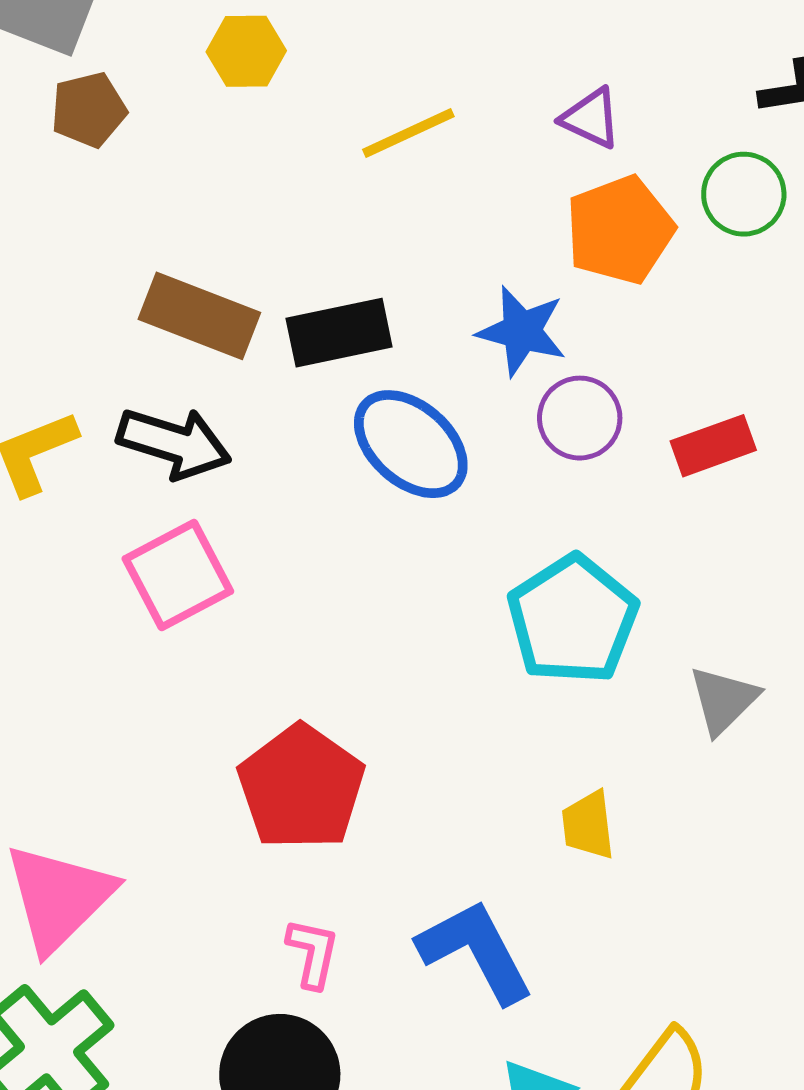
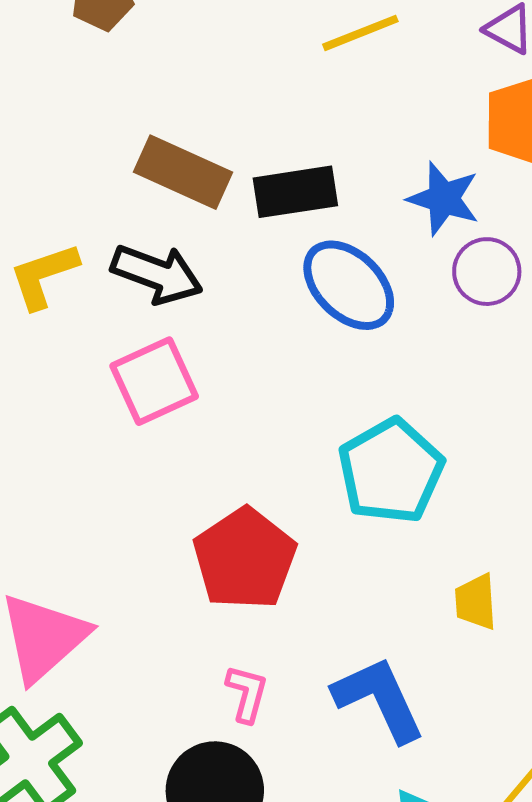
cyan pentagon: (573, 620) -> (391, 471), moved

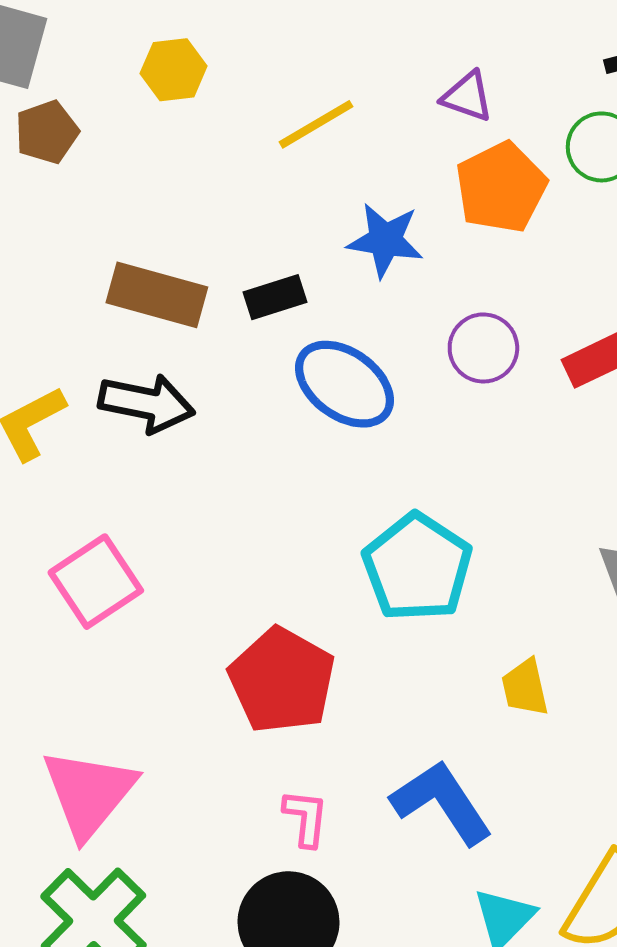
black rectangle: (295, 192) -> (275, 297), size x0.7
blue star: (444, 199) -> (385, 240), moved
pink square: (154, 381) -> (96, 582), moved

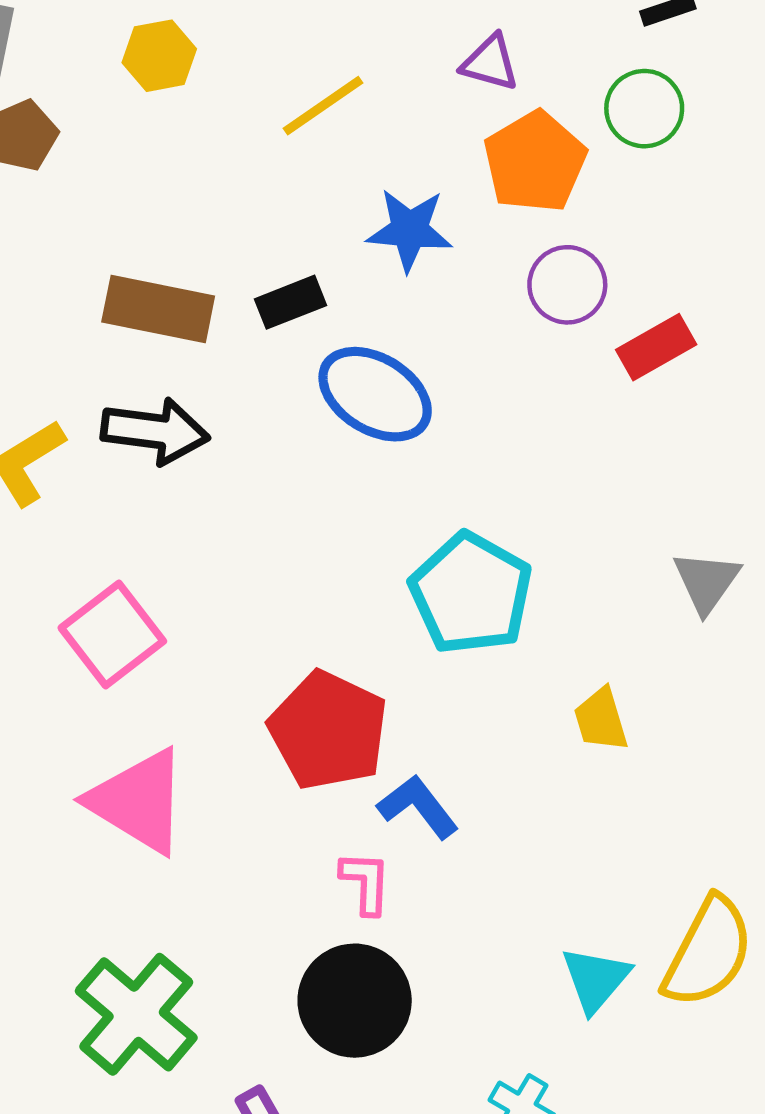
purple circle: (483, 348) -> (567, 285), moved
pink triangle: (89, 793) -> (138, 801), moved, turned -34
blue L-shape: (442, 802) -> (418, 807), moved, size x0.7

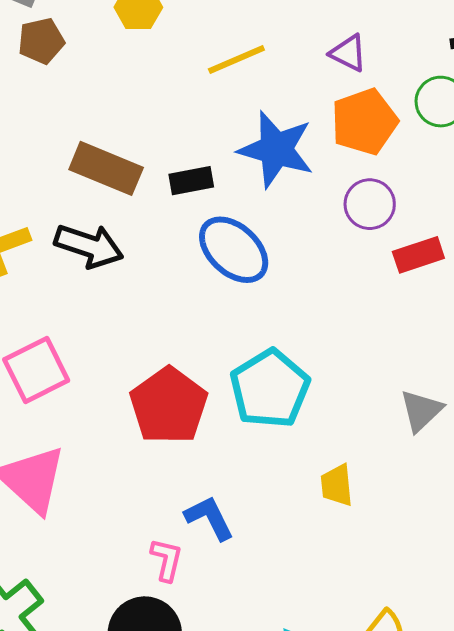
blue star: (409, 230) -> (276, 149), size x1.4
red pentagon: (328, 731) -> (169, 406), moved

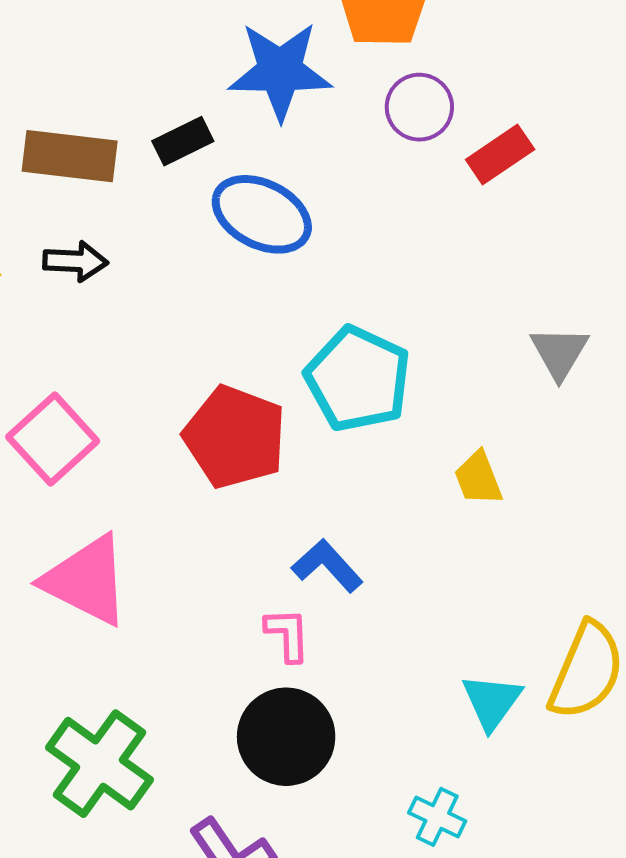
black arrow: (89, 246) -> (75, 261), size x0.7

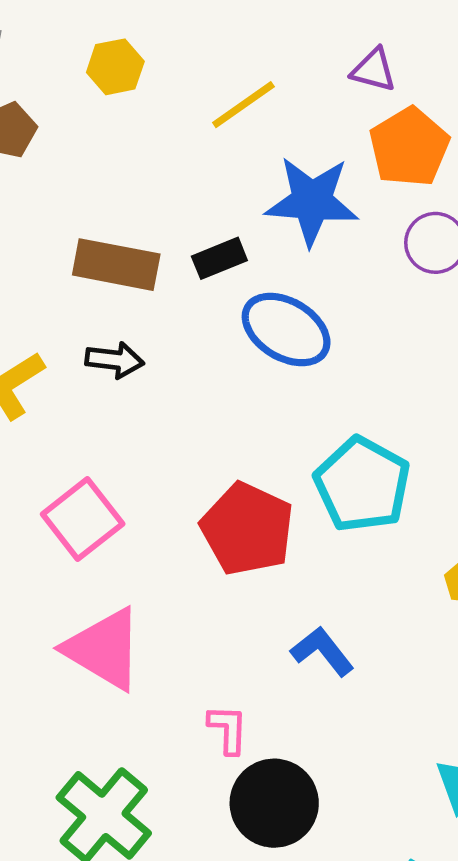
pink L-shape: (287, 635) -> (228, 729), moved

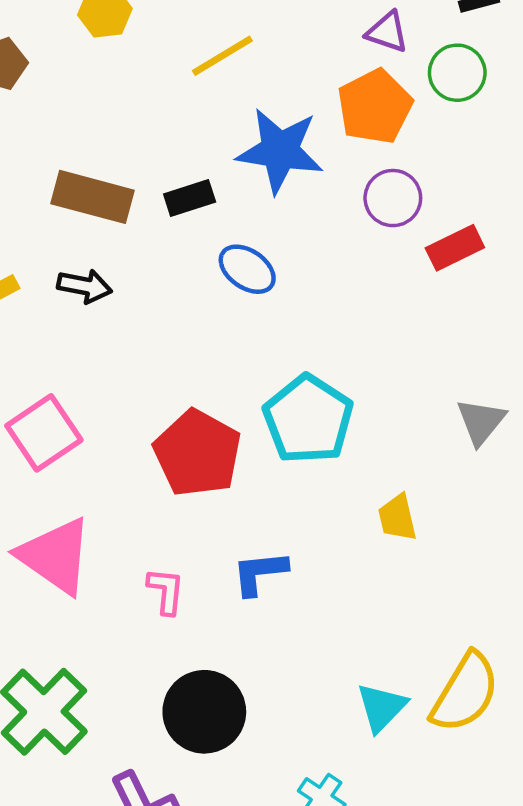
purple triangle: (374, 70) -> (387, 32), moved
blue ellipse: (286, 330) -> (247, 269), size x0.7
blue L-shape: (322, 651) -> (260, 573), turned -62
pink L-shape: (228, 729) -> (166, 591), moved

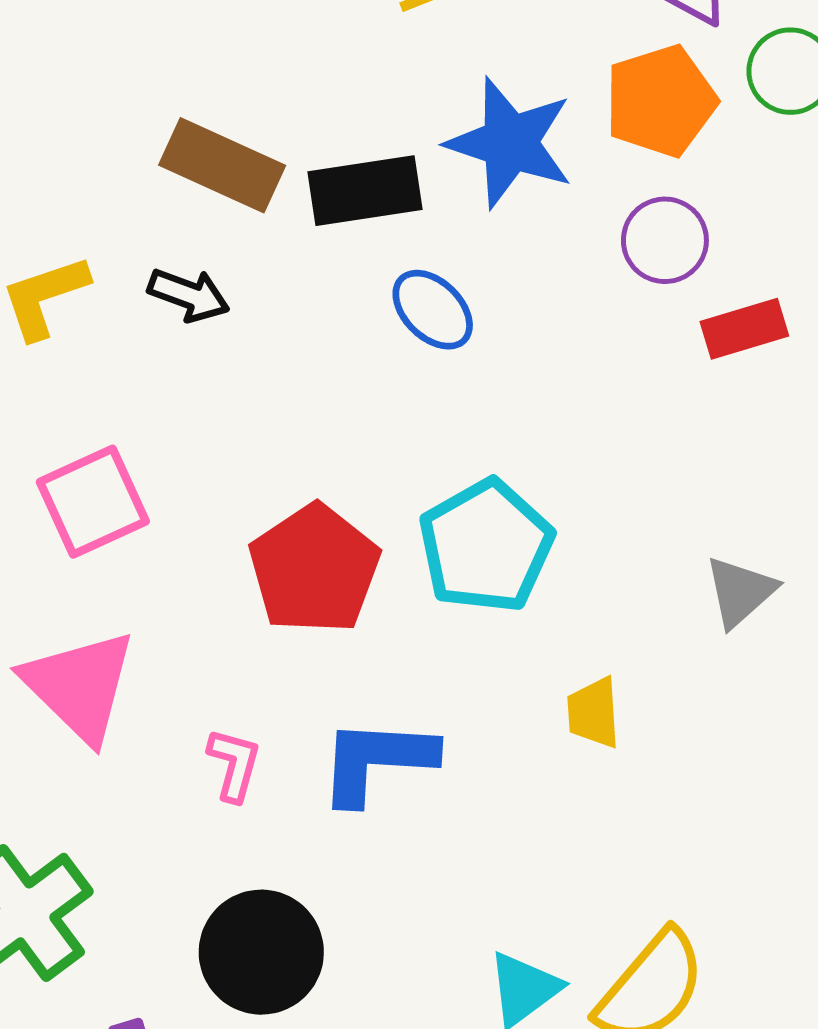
black rectangle: (190, 198) -> (365, 191), size x1.5
blue L-shape: (260, 573) -> (377, 761), size x1.4

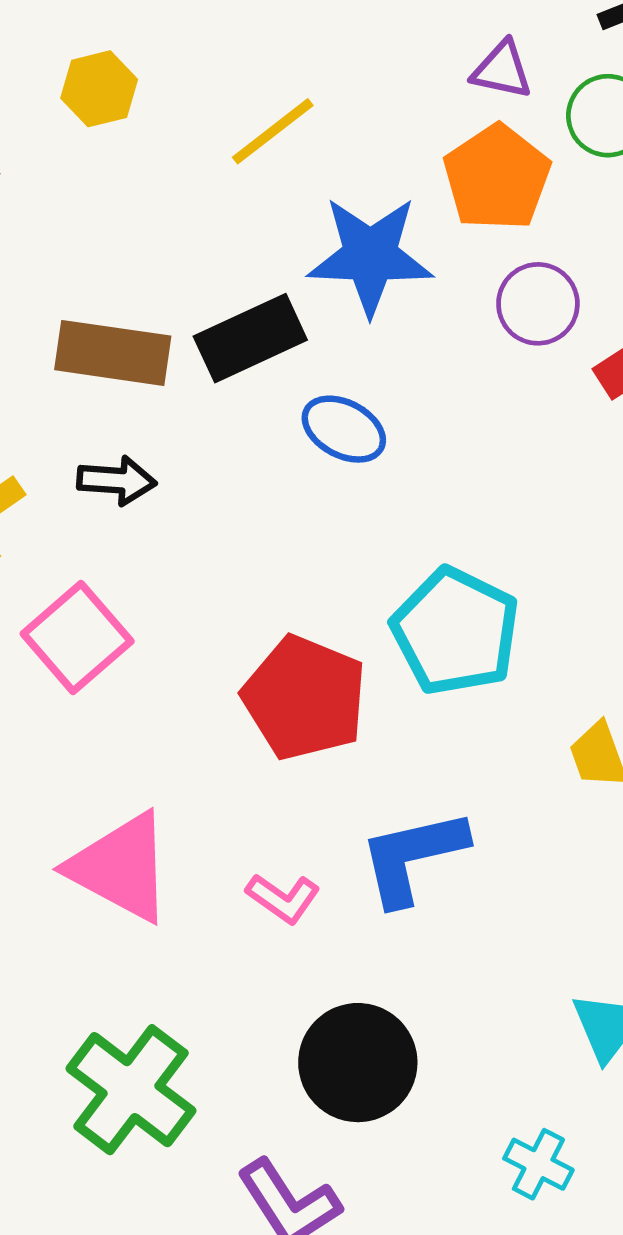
pink square: (93, 502) -> (77, 638), moved
pink L-shape: (234, 765) -> (283, 898), turned 126

